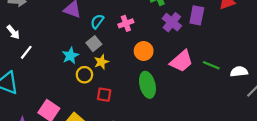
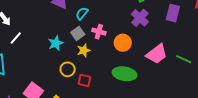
purple cross: (172, 22) -> (140, 18), moved
pink cross: (126, 23) -> (99, 32), moved, turned 32
yellow circle: (84, 75) -> (68, 69), moved
green ellipse: (147, 85) -> (124, 74), turned -70

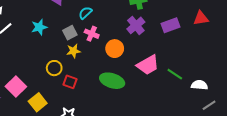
cyan semicircle: (82, 13) -> (85, 13), moved
purple rectangle: (173, 13) -> (170, 25), turned 48
cyan star: (56, 43) -> (39, 27), moved

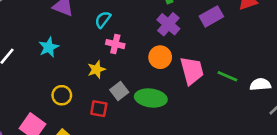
gray square: (70, 33) -> (119, 91), moved
orange circle: (115, 49) -> (160, 57), moved
pink trapezoid: (148, 65) -> (192, 71), turned -65
yellow circle: (54, 68) -> (62, 95), moved

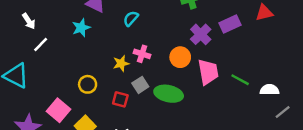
purple cross: (168, 24) -> (201, 34), moved
pink cross: (115, 44) -> (142, 54), moved
cyan star: (49, 47) -> (81, 28), moved

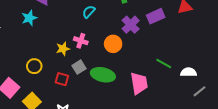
cyan semicircle: (131, 18) -> (89, 12), moved
pink trapezoid: (208, 72) -> (139, 83), moved

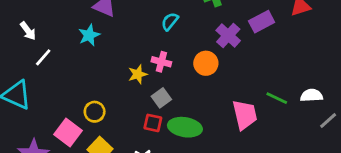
green line: (164, 64) -> (277, 98), moved
yellow circle: (34, 66) -> (95, 112), moved
green ellipse: (103, 75) -> (185, 127), moved
red square: (62, 79) -> (153, 123), moved

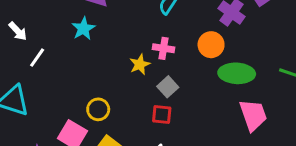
pink trapezoid: (245, 115) -> (253, 115), moved
green ellipse: (185, 127) -> (237, 73), moved

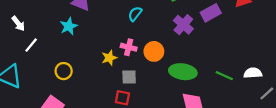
orange circle: (211, 45) -> (154, 51), moved
gray square: (168, 87) -> (129, 77), turned 35
yellow circle: (98, 109) -> (64, 71), moved

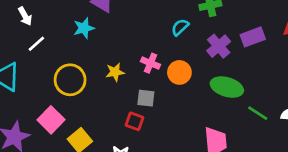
cyan semicircle: (135, 14) -> (180, 27), moved
yellow star: (109, 58) -> (115, 72), moved
yellow circle: (64, 71) -> (70, 80), size x1.5
green ellipse: (183, 72) -> (227, 87), moved

